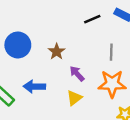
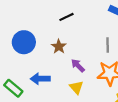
black line: (92, 19) -> (67, 17), moved
yellow triangle: (74, 98) -> (76, 87), turned -32

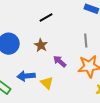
yellow triangle: (76, 87) -> (47, 83), moved

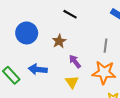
black line: (46, 18) -> (70, 14), turned 48
yellow triangle: (47, 83) -> (72, 82), moved

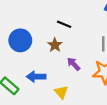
black line: (70, 14) -> (64, 24), moved
yellow triangle: (72, 82) -> (61, 92), moved

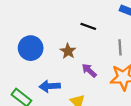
black line: (64, 24) -> (88, 26), moved

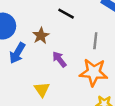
blue arrow: (50, 86) -> (17, 53), moved, turned -66

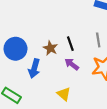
black line: (66, 14) -> (70, 44), moved, turned 56

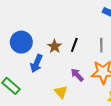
black line: (70, 44) -> (74, 45), turned 32
purple arrow: (72, 64) -> (77, 75), moved

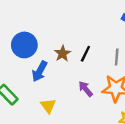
yellow triangle: (61, 92) -> (48, 106), moved

